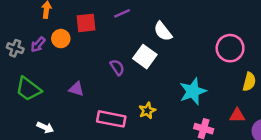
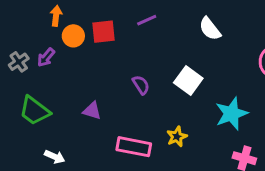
white semicircle: (163, 31) -> (210, 29), moved
orange circle: (61, 39) -> (73, 36), moved
gray cross: (15, 48) -> (19, 62), turned 35
white square: (145, 57) -> (188, 81), moved

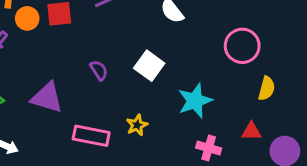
purple triangle: (92, 111) -> (47, 98), size x1.6

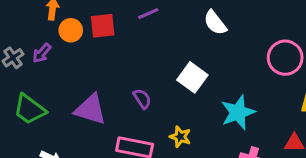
purple semicircle: (99, 70) -> (142, 99), moved
yellow star: (137, 125) -> (180, 137), turned -30

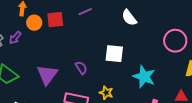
white square: (192, 77) -> (114, 54), turned -30
purple triangle: (90, 109) -> (47, 75), turned 50
cyan star: (238, 112) -> (144, 77), turned -30

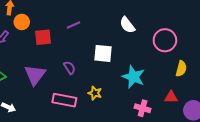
purple line: (85, 12) -> (74, 25), moved
white semicircle: (129, 18) -> (127, 25), moved
red square: (55, 20) -> (43, 37), moved

